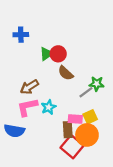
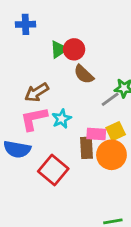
red square: (72, 147) -> (53, 170), moved

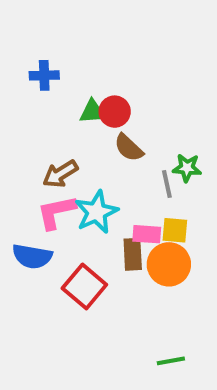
green triangle: (59, 49) -> (92, 112), turned 30
gray line: (110, 99) -> (167, 184), turned -66
cyan star: (62, 119) -> (96, 212), size x1.5
yellow square: (116, 131) -> (175, 230), turned 30

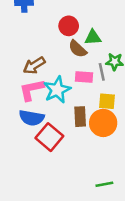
green triangle: (92, 112) -> (93, 37), moved
pink rectangle: (147, 234) -> (84, 77), moved
blue semicircle: (32, 256) -> (32, 118), moved

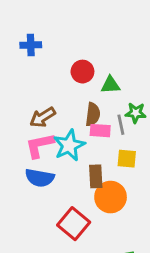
brown semicircle: (78, 49) -> (93, 114), moved, turned -126
orange circle: (103, 123) -> (111, 197), moved
red square: (49, 137) -> (74, 224), moved

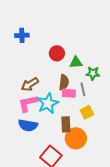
green star: (136, 113) -> (93, 73), moved
yellow square: (127, 159) -> (87, 112), turned -32

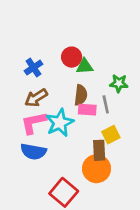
blue cross: (22, 35) -> (33, 68), moved, turned -32
green triangle: (76, 62) -> (85, 66), moved
brown rectangle: (66, 124) -> (99, 150), moved

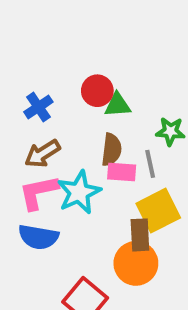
yellow square: (111, 135) -> (158, 211), size x1.5

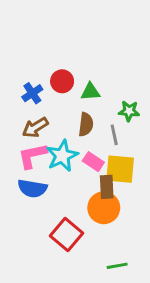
red circle: (97, 91) -> (62, 81), moved
pink rectangle: (122, 172) -> (93, 162), moved, turned 30
yellow square: (158, 211) -> (120, 169), turned 32

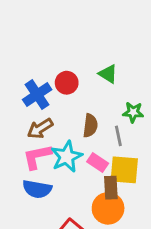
green triangle: (90, 92) -> (108, 74), moved, turned 36
blue cross: (32, 93) -> (37, 95), size x1.4

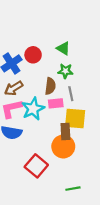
green star: (133, 112) -> (65, 71), moved
pink rectangle: (98, 162) -> (56, 103), moved, turned -40

